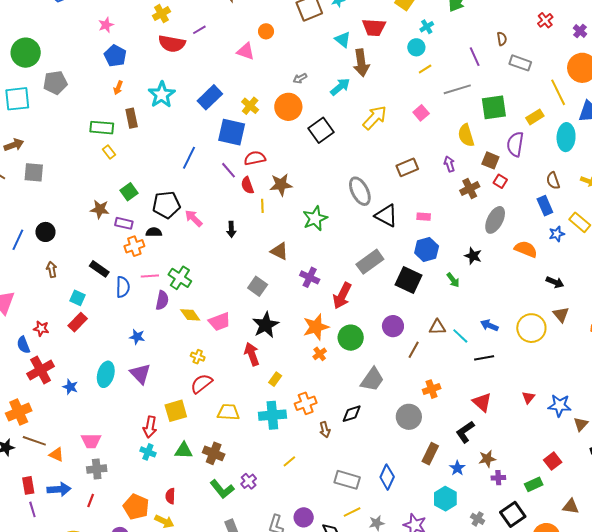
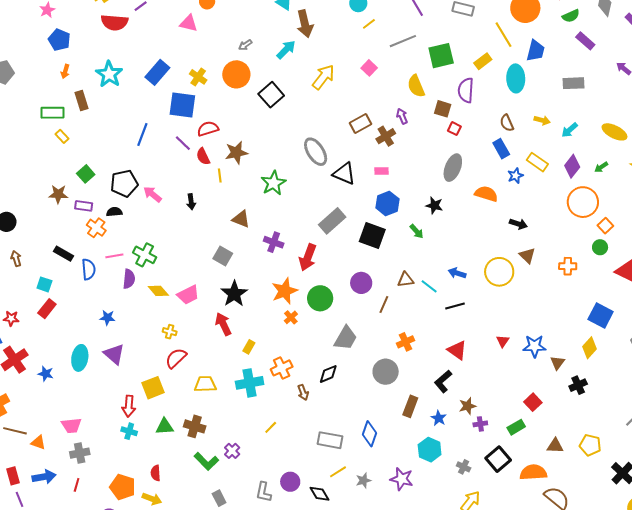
brown cross: (470, 189) -> (386, 136), moved
orange cross: (134, 246) -> (96, 228), turned -30

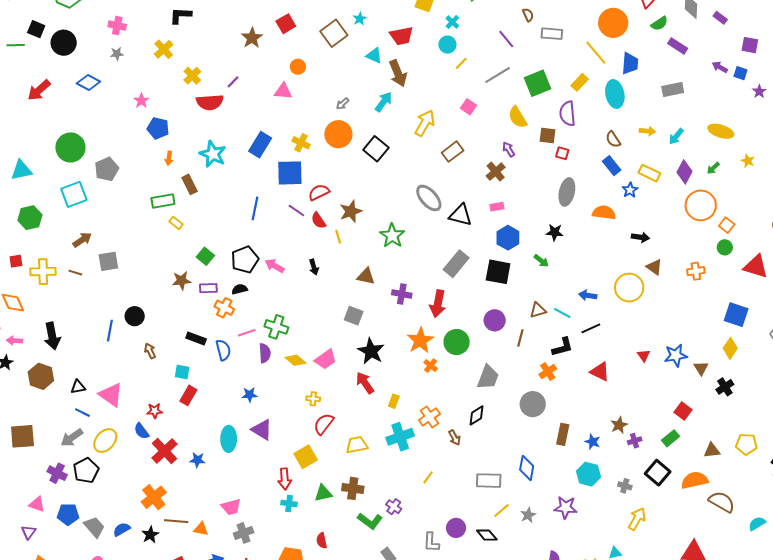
brown rectangle: (360, 124) -> (453, 152), moved
black L-shape: (443, 381) -> (562, 347), moved, turned -145

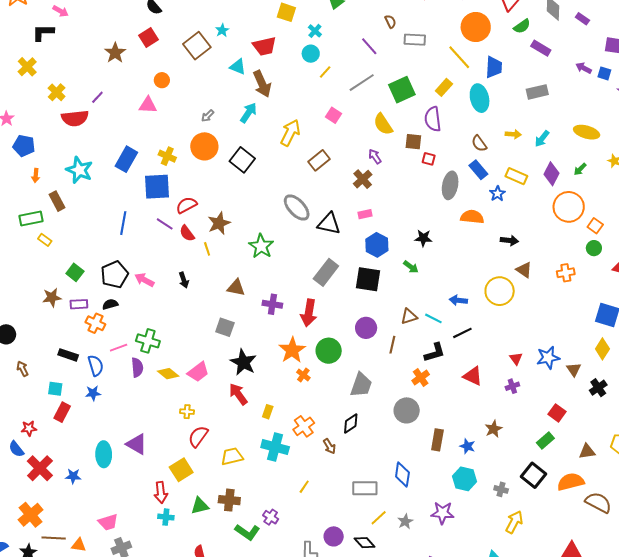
gray ellipse: (567, 192) -> (450, 185), moved
blue star: (250, 395) -> (93, 393), moved
cyan cross: (400, 437) -> (275, 447), turned 36
purple cross: (635, 441) -> (512, 386), moved

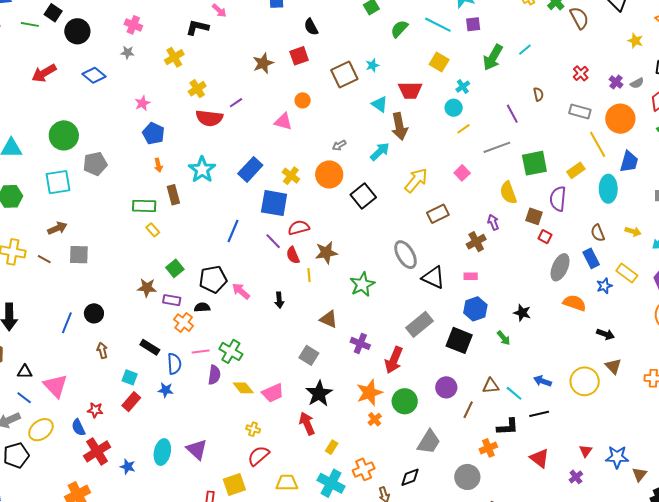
gray rectangle: (415, 40) -> (580, 111), moved
orange arrow: (36, 176) -> (158, 165), turned -32
purple cross: (512, 386) -> (576, 477), turned -32

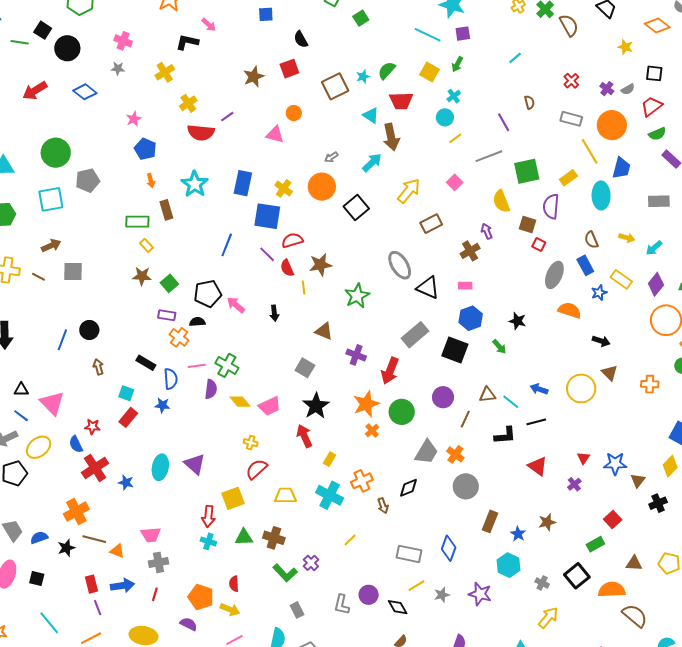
green semicircle: (399, 29) -> (387, 70), moved
green arrow: (493, 57) -> (457, 64), moved, size x0.6
blue rectangle: (250, 169) -> (243, 183), turned -30
brown star: (147, 288) -> (142, 276), moved
orange cross: (488, 448) -> (455, 454), moved, turned -30

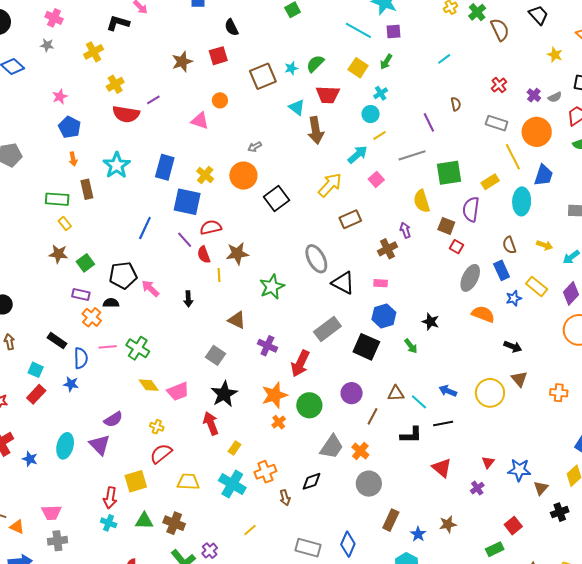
cyan arrow: (372, 163) -> (358, 155), moved
purple semicircle: (211, 389) -> (113, 419), moved, turned 48

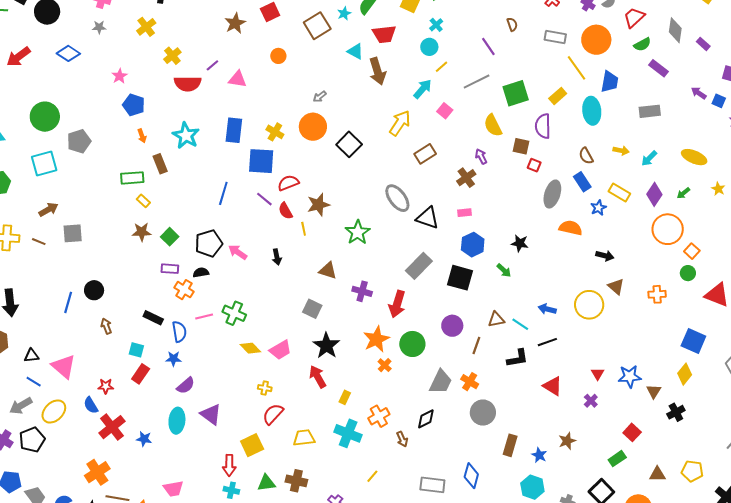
pink triangle: (200, 121) -> (238, 79), moved
purple semicircle: (113, 419) -> (186, 386), moved

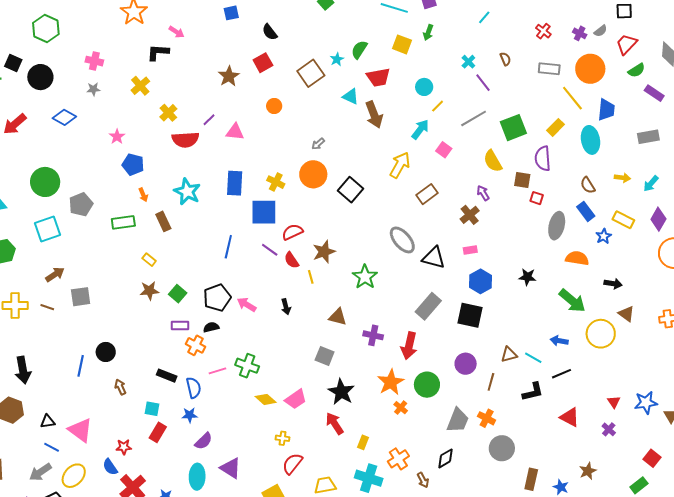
cyan cross: (436, 25) -> (468, 62), moved
green rectangle: (132, 178) -> (123, 222), moved
green arrow: (504, 270) -> (572, 301), moved, size x1.8

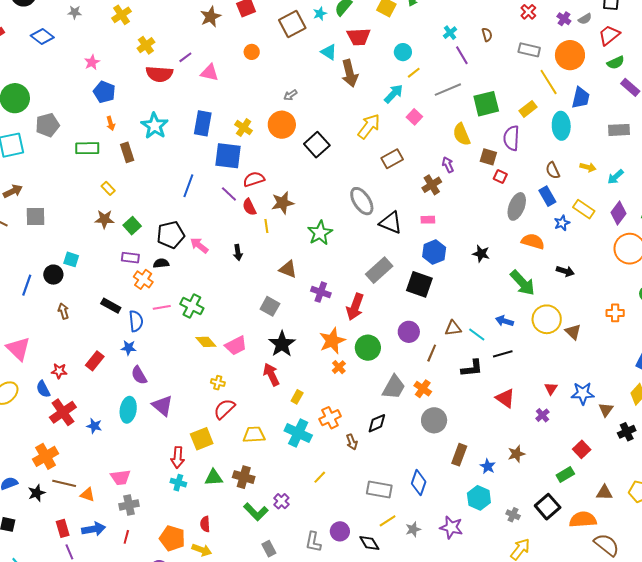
brown triangle: (626, 314) -> (573, 332), moved
cyan square: (152, 409) -> (71, 259), moved
purple semicircle: (204, 441) -> (139, 375), turned 96

